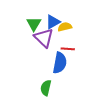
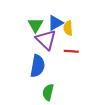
yellow semicircle: (65, 27) -> (68, 28), turned -80
blue semicircle: (60, 63) -> (38, 66), moved

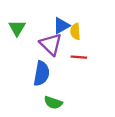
green triangle: (35, 25) -> (17, 28), moved
green semicircle: (48, 92) -> (53, 103), turned -84

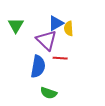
red line: (79, 57) -> (60, 58), moved

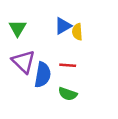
purple triangle: (46, 40) -> (23, 62), moved
green semicircle: (49, 93) -> (68, 94), moved

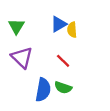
red line: (68, 65) -> (63, 61), turned 40
blue semicircle: (43, 75) -> (43, 90), moved

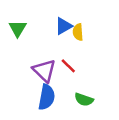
purple triangle: (22, 58) -> (44, 71), moved
green semicircle: (63, 88) -> (84, 100), moved

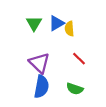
green triangle: (18, 28) -> (34, 23), moved
red line: (68, 66) -> (79, 59), moved

